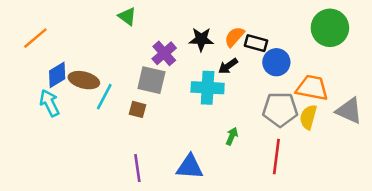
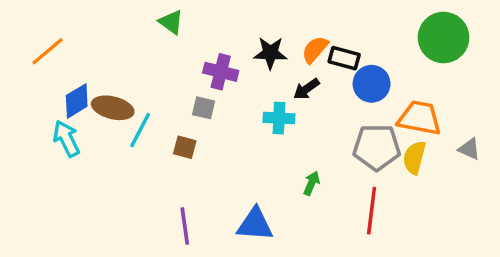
purple cross: (164, 53) -> (221, 72), turned -35
gray square: (151, 80) -> (204, 108), size x0.6
cyan cross: (208, 88) -> (279, 118), size x0.7
gray triangle: (349, 111) -> (469, 149), size x0.6

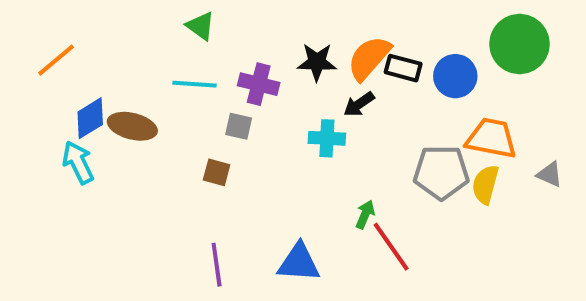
orange semicircle: (315, 49) -> (369, 58), size x1.4
blue circle: (372, 84) -> (455, 76), moved
cyan line: (140, 130) -> (195, 84), moved, turned 66
red line: (372, 211) -> (391, 247), moved, turned -42

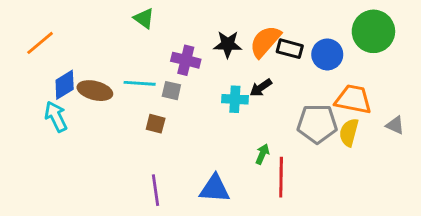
cyan line: (195, 84) -> (140, 83), moved
black arrow: (359, 104) -> (261, 88), moved
red line: (391, 247) -> (281, 177), turned 36

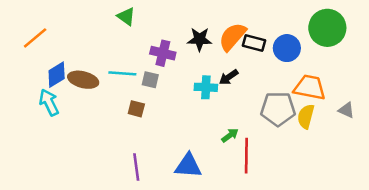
green arrow: (262, 154) -> (230, 135), turned 30

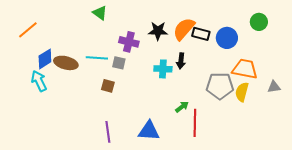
green circle: (327, 28) -> (259, 22), size x0.6
black arrow: (229, 77) -> (181, 61), turned -49
gray triangle: (346, 110) -> (274, 87), turned -32

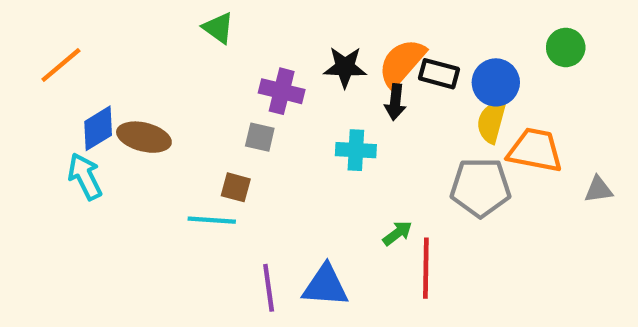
cyan line: (97, 58) -> (212, 220), moved
black arrow: (181, 61) -> (395, 102), moved
yellow semicircle: (242, 92) -> (491, 122), moved
purple line: (108, 132) -> (269, 288), moved

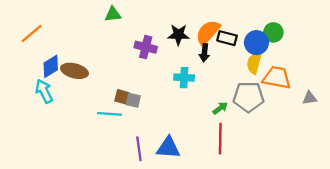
green triangle: (218, 28) -> (113, 14), turned -42
green circle: (566, 47) -> (273, 32), moved
gray square: (260, 137) -> (133, 100), moved
green arrow: (397, 233) -> (220, 108), moved

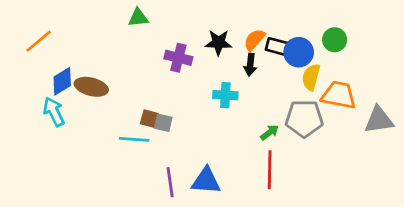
orange semicircle: (208, 32) -> (254, 40), size x0.7
blue circle: (256, 43) -> (299, 52), moved
gray triangle: (310, 98) -> (379, 120), size x1.6

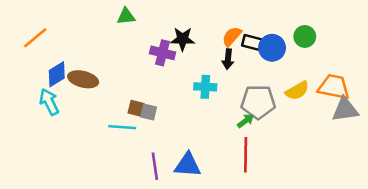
black star: (218, 43) -> (183, 39), moved
yellow semicircle: (311, 77) -> (297, 91), moved, turned -135
orange trapezoid: (339, 95) -> (334, 87), moved
gray pentagon: (304, 119) -> (258, 102), moved

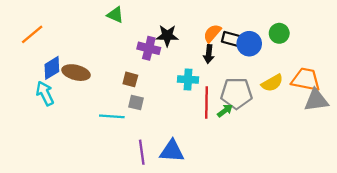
green triangle: (126, 16) -> (115, 15), turned 30
brown square: (136, 108) -> (130, 79), moved
red line: (246, 155) -> (206, 103), moved

